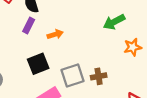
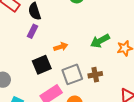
green arrow: (114, 22) -> (100, 41), moved
orange arrow: (55, 34) -> (61, 47), moved

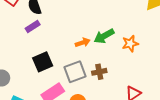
purple rectangle: (32, 31) -> (33, 26), turned 32
orange arrow: (61, 47) -> (83, 43), moved

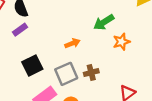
green arrow: (104, 36) -> (104, 22), moved

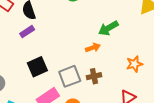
orange star: (121, 42) -> (134, 64), moved
orange arrow: (72, 43) -> (93, 48), moved

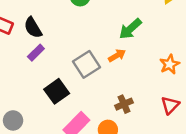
gray square: (70, 76) -> (87, 64), moved
brown cross: (94, 76) -> (124, 104), moved

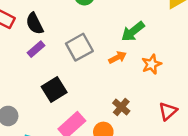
gray square: (87, 64) -> (79, 47), moved
orange star: (170, 64) -> (152, 64), moved
brown cross: (124, 104) -> (121, 107), turned -30

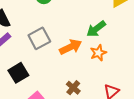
green arrow: (133, 32) -> (96, 29), moved
orange arrow: (118, 57) -> (71, 47), size x1.5

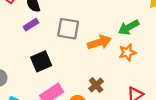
gray square: (39, 38) -> (68, 29), turned 30

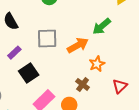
purple rectangle: (31, 25) -> (14, 53), moved
orange star: (127, 53) -> (97, 64), moved

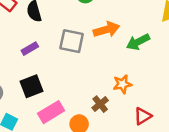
orange arrow: (78, 45) -> (106, 30), moved
black square: (29, 73) -> (31, 86), moved

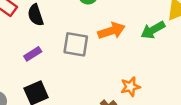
green arrow: (138, 42) -> (153, 30), moved

